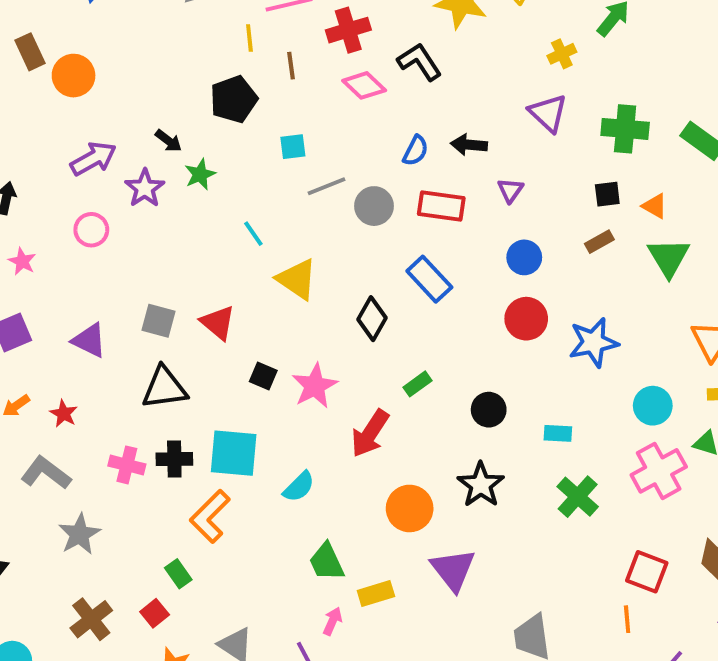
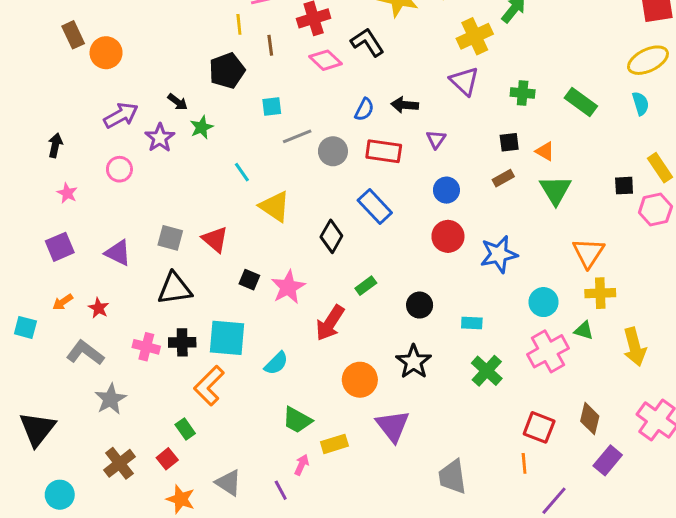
yellow cross: (562, 54) -> (475, 36), size x1.6
green cross: (625, 129) -> (523, 93), size x0.7
green trapezoid: (327, 562) -> (297, 420), turned -36

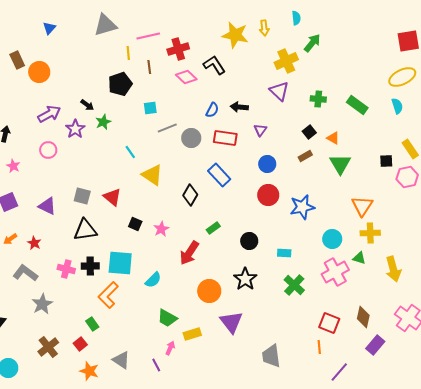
black square: (509, 142) -> (309, 132), turned -32
pink star: (288, 287) -> (161, 229), size x0.7

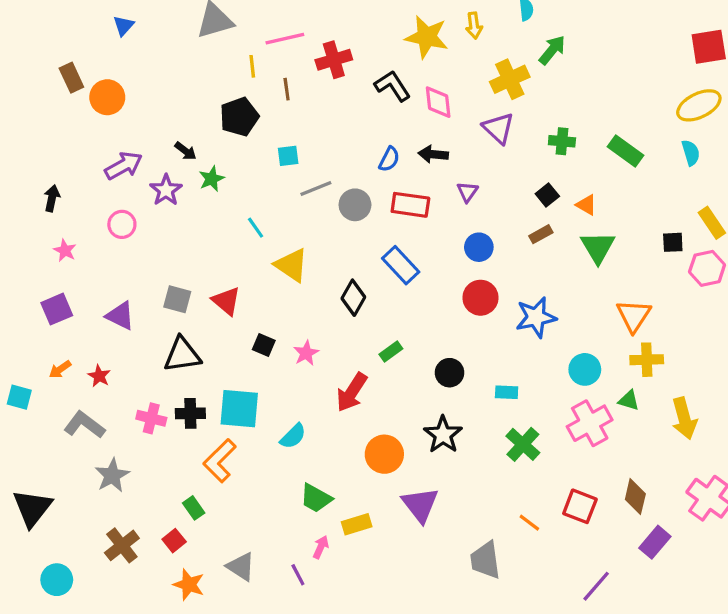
pink diamond: (186, 77) -> (438, 102), moved, turned 40
orange line: (319, 347) -> (529, 523), moved, turned -48

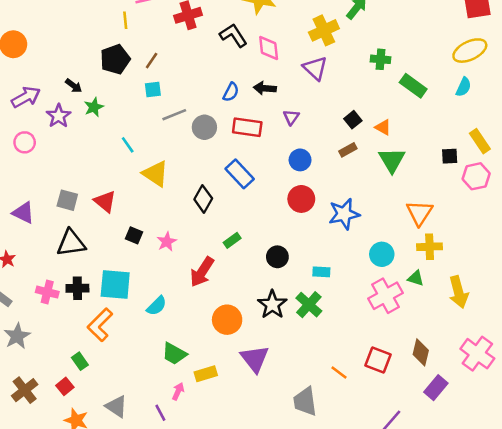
brown line: (287, 89) -> (152, 61), moved, turned 42
green cross: (562, 141) -> (381, 59), moved
cyan semicircle: (691, 153) -> (464, 87), turned 42
green cross: (523, 444) -> (309, 305), moved

